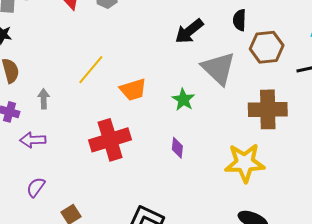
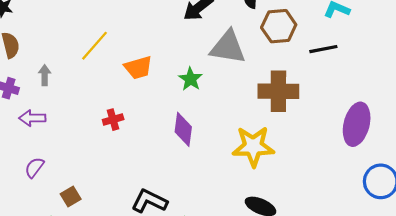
gray triangle: (218, 68) -> (228, 47), turned -36
red cross: (110, 140) -> (113, 120), size x0.5
purple diamond: (177, 148) -> (183, 129), size x1.5

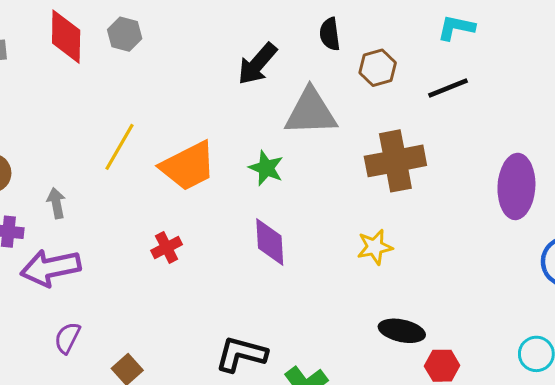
brown hexagon: (279, 26) -> (378, 68), size x0.7
orange trapezoid: (138, 68) -> (188, 166), size x1.4
purple arrow: (32, 118) -> (50, 268), size x1.5
yellow star: (253, 146) -> (375, 247), size x0.6

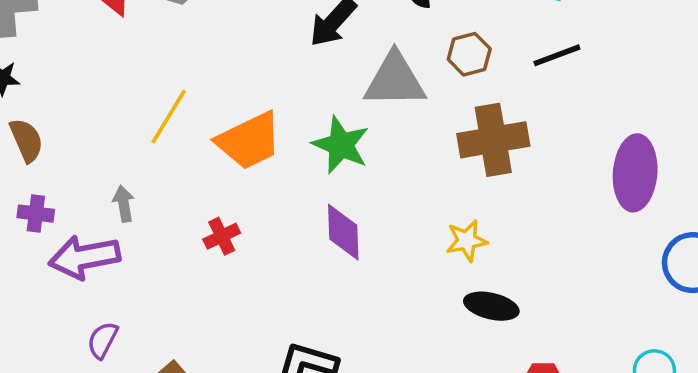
brown hexagon: (378, 68) -> (469, 54), moved
green star: (266, 168) -> (341, 145), size x1.4
gray arrow: (56, 203) -> (124, 204), moved
black ellipse: (402, 331) -> (491, 306), moved

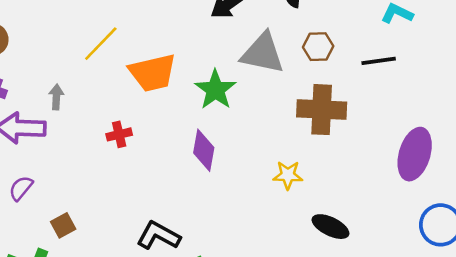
black ellipse: (491, 306) -> (330, 227), moved

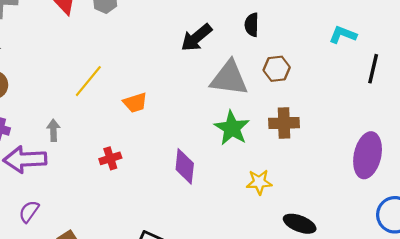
black line: (379, 61) -> (373, 69), moved, turned -64
orange trapezoid: (153, 73) -> (135, 103), size x0.6
green star: (215, 90) -> (232, 128), moved
brown cross: (322, 110) -> (284, 123), size x0.7

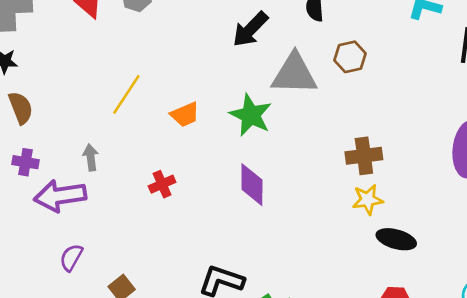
brown cross: (284, 123) -> (364, 156), moved
green star: (232, 128) -> (251, 115), moved
yellow star: (259, 182) -> (368, 200), moved

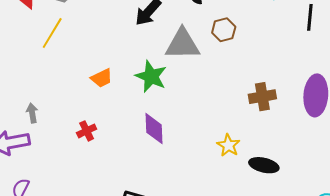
yellow line: (126, 94) -> (52, 33), moved
brown cross: (364, 156) -> (262, 97), moved
yellow star: (368, 200) -> (228, 145), moved, turned -30

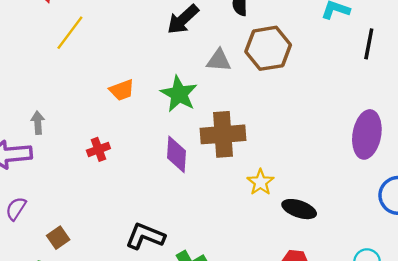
brown hexagon: (224, 30) -> (268, 48), size x1.6
gray triangle: (182, 44) -> (219, 60), size x0.6
brown cross: (262, 97) -> (223, 134), moved, size x1.4

